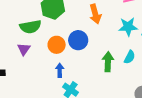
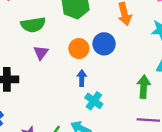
green semicircle: (30, 27) -> (33, 25), moved
green arrow: (108, 62) -> (144, 87), moved

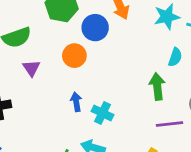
blue circle: (104, 44) -> (95, 28), moved
blue arrow: (82, 78) -> (76, 102), moved

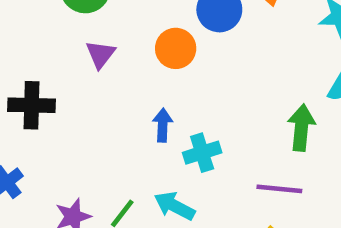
cyan cross: (102, 113) -> (202, 153), turned 35
purple line: (170, 124) -> (279, 189), moved

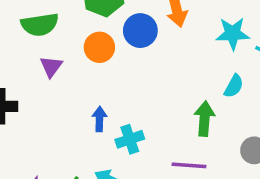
orange circle: (176, 48) -> (99, 47), moved

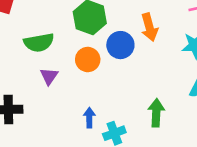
green arrow: (204, 119) -> (156, 113), moved

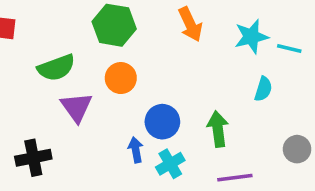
blue circle: (120, 45) -> (162, 122), moved
purple triangle: (49, 76) -> (76, 107), size x1.4

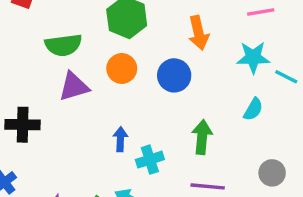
purple triangle: (76, 107) -> (74, 86), turned 36
blue circle: (162, 122) -> (174, 75), moved

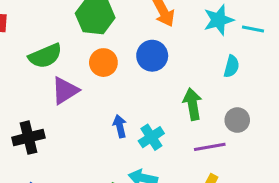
gray circle: (272, 173) -> (237, 120), moved

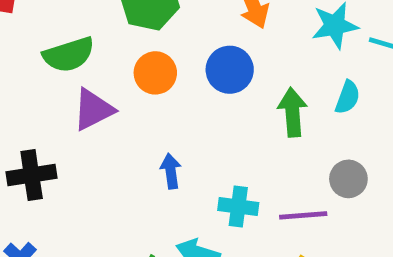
green arrow: (192, 104) -> (293, 112), moved
cyan cross: (151, 137) -> (238, 206), moved, turned 35

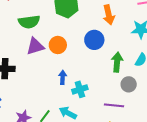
orange circle: (155, 73) -> (58, 45), moved
gray circle: (348, 179) -> (129, 84), moved
cyan cross: (238, 206) -> (80, 89), moved, turned -35

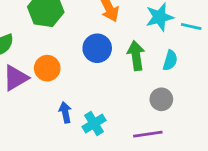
green arrow: (117, 62) -> (136, 56), moved

